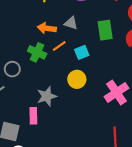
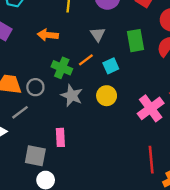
gray triangle: (71, 23) -> (98, 34), turned 40
orange arrow: (47, 28) -> (48, 35), moved
gray star: (47, 96) -> (72, 96), moved, turned -30

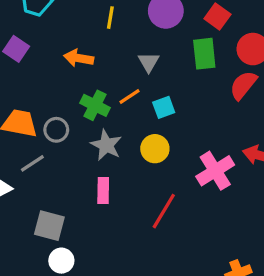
green rectangle: (136, 41) -> (204, 54), moved
pink rectangle: (60, 137) -> (103, 191), moved
red line: (151, 160) -> (164, 211), moved, turned 32

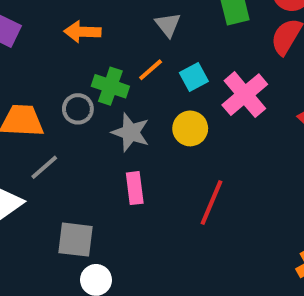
gray circle: (56, 130) -> (78, 109), moved
pink cross: (215, 171) -> (245, 95), moved

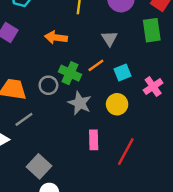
pink cross: (245, 95) -> (153, 87), size x0.7
pink rectangle: (135, 188) -> (94, 140), moved
gray square: (76, 240) -> (39, 166), turned 30

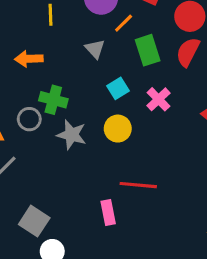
green rectangle: (152, 30) -> (148, 50), moved
orange line: (96, 65) -> (124, 23), moved
pink rectangle: (94, 140) -> (108, 212), moved
red line: (126, 152) -> (138, 185), turned 76

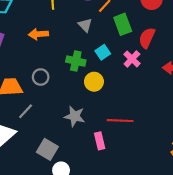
red semicircle: (188, 52) -> (147, 38), moved
green cross: (53, 100) -> (76, 61), moved
yellow circle: (118, 129) -> (94, 82), moved
gray star: (72, 135) -> (75, 116), moved

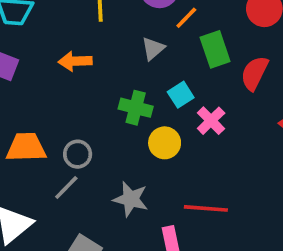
gray triangle: (85, 25) -> (153, 49), turned 32
pink cross: (132, 59) -> (211, 121), moved
gray circle: (41, 77) -> (78, 154), moved
gray line: (26, 111) -> (66, 187), moved

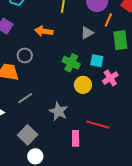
orange line: (186, 18) -> (108, 20), turned -32
cyan square: (181, 95) -> (97, 61), turned 32
gray circle: (78, 154) -> (25, 55), moved

